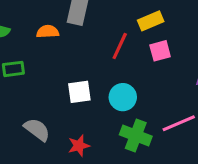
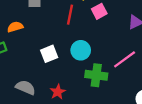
orange semicircle: (48, 32) -> (15, 27), moved

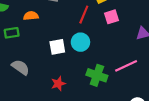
cyan circle: (81, 50) -> (80, 42), moved
gray semicircle: (26, 87) -> (20, 67), moved

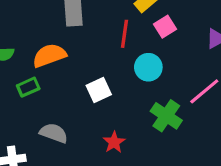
orange semicircle: (31, 16) -> (49, 55), size x1.5
cyan circle: (80, 42) -> (148, 67), moved
green cross: (97, 75) -> (166, 116), turned 30

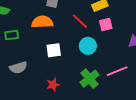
red line: (125, 34) -> (80, 21), turned -72
orange semicircle: (49, 55) -> (42, 22), moved
gray semicircle: (54, 133) -> (18, 68), turned 126

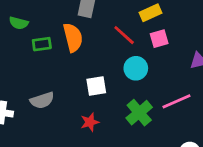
orange semicircle: (42, 22) -> (73, 37), turned 80
green rectangle: (12, 35) -> (42, 44), moved
white square: (54, 50) -> (96, 86), moved

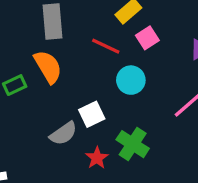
gray semicircle: (42, 100) -> (63, 133), moved
green cross: (139, 113) -> (133, 144), moved

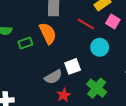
pink square: (147, 38) -> (113, 22), turned -32
red star: (97, 158) -> (64, 95), moved

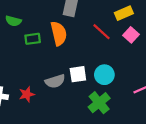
cyan circle: (100, 47) -> (104, 75), moved
red star: (64, 95) -> (27, 94), moved

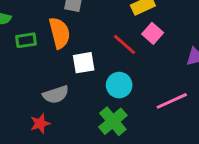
red line: (102, 32) -> (124, 44), moved
white square: (78, 74) -> (84, 63), moved
red star: (27, 94) -> (40, 123), moved

